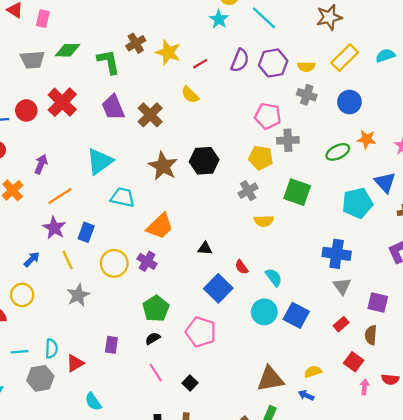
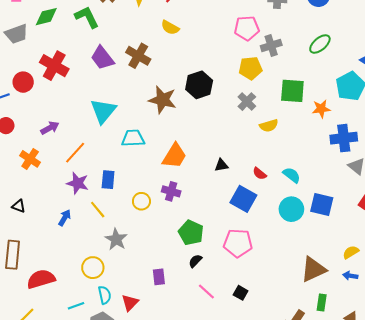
orange star: (367, 139) -> (321, 109), moved
purple arrow: (41, 164) -> (50, 128), turned 54
yellow circle: (114, 263) -> (141, 201), size x0.7
yellow circle: (22, 295) -> (93, 268), moved

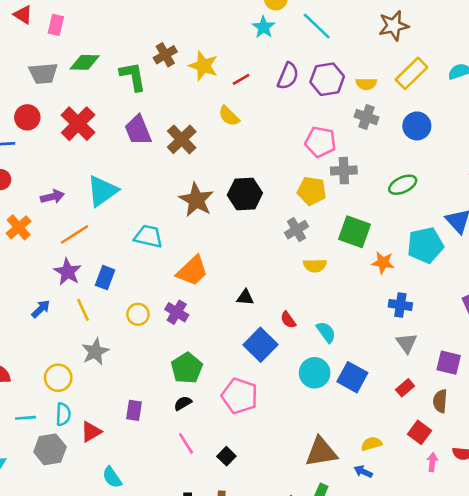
red circle: (23, 82) -> (27, 117), moved
cyan triangle: (103, 111) -> (102, 191), moved
blue cross: (344, 138) -> (400, 305), size x0.7

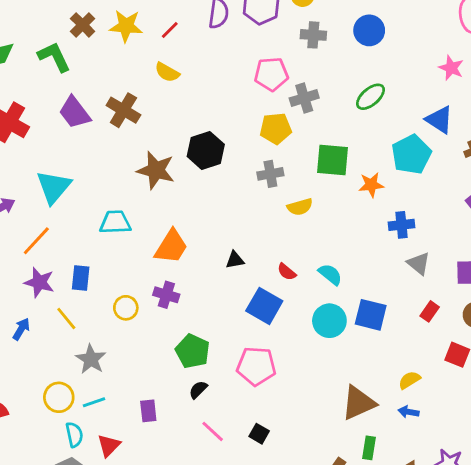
gray cross: (297, 230) -> (270, 174), turned 35
cyan line: (26, 418) -> (94, 402), moved

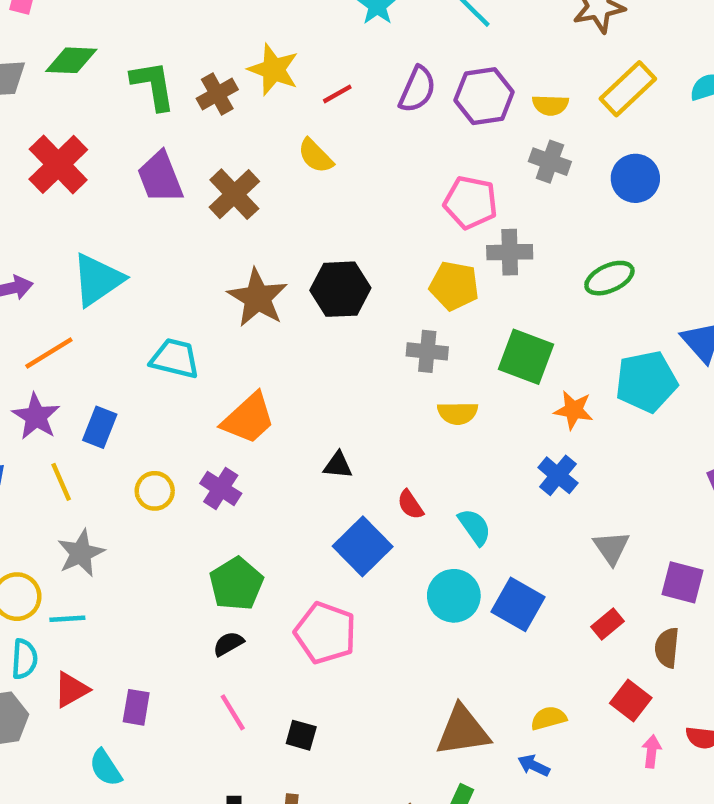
brown cross: (83, 25) -> (217, 94), moved
blue cross: (402, 225) -> (558, 475), moved, turned 30
purple rectangle: (148, 411) -> (136, 707), moved
black square: (259, 434) -> (301, 735), turned -30

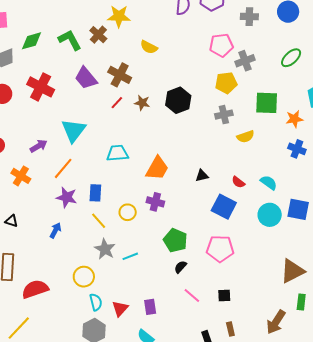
red line: (337, 94) -> (117, 103), moved
brown star: (258, 298) -> (142, 103), moved, size x0.6
yellow line: (61, 482) -> (99, 221), moved
cyan line: (67, 619) -> (130, 256), moved

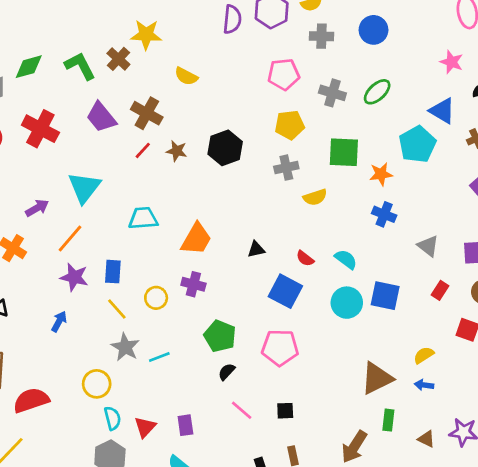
gray cross: (245, 61) -> (332, 93), moved, turned 36

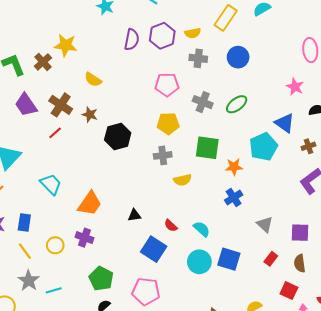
brown star: (177, 151) -> (90, 115), moved
blue cross: (384, 214) -> (234, 198), turned 30
cyan trapezoid: (143, 218) -> (51, 184), turned 45

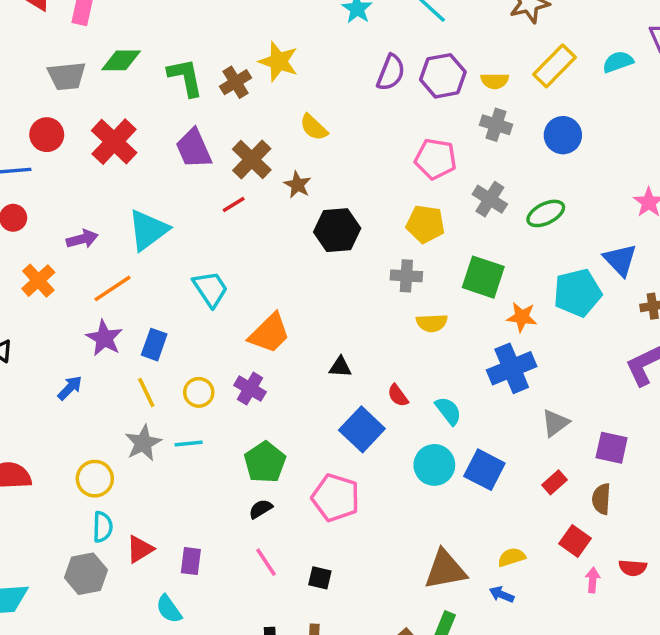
blue cross: (234, 198) -> (512, 368), size x1.5
gray triangle: (265, 224) -> (555, 423), turned 30
cyan line: (54, 290) -> (189, 444), moved

